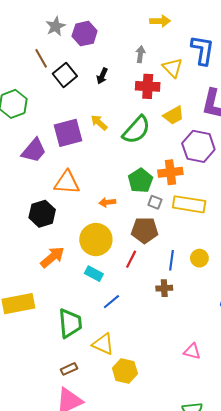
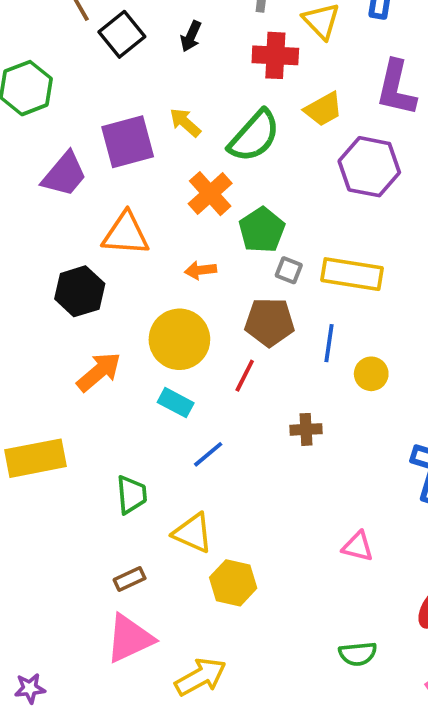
orange cross: (170, 172) -> (210, 194), moved, turned -35
blue line: (171, 260) -> (329, 343), moved
green trapezoid: (70, 323) -> (131, 495), size x0.7

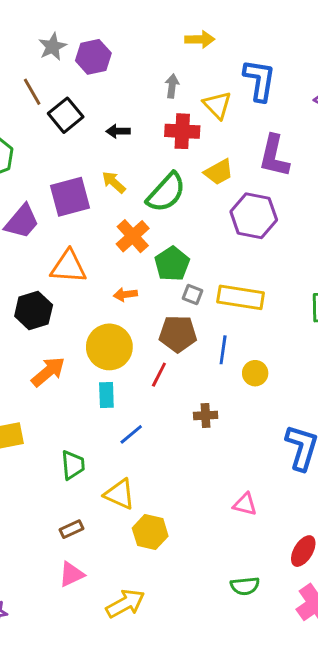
black arrow: (191, 36) -> (118, 131), moved, turned 65
cyan rectangle: (176, 403) -> (106, 395), turned 60
pink triangle: (130, 638) -> (71, 574), size x0.7

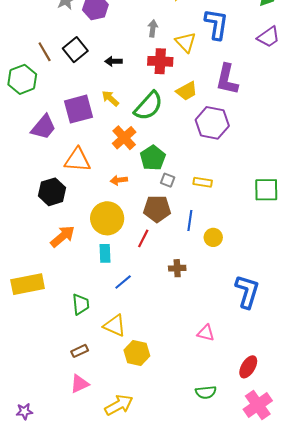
brown line: (32, 92) -> (45, 52), moved
yellow rectangle: (241, 297) -> (203, 182), size x0.6

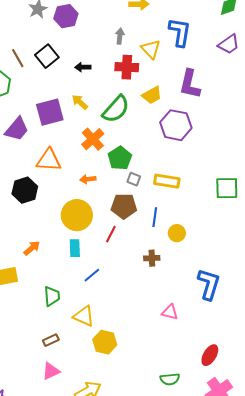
yellow rectangle: (203, 182) -> (167, 181), size x1.4
orange arrow: (63, 236) -> (32, 248), moved, size x0.7
brown cross: (177, 268) -> (152, 258), moved
pink triangle: (206, 333) -> (170, 312), moved

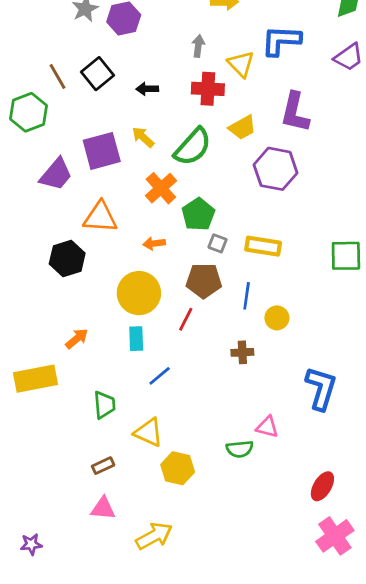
blue L-shape: (180, 32) -> (281, 41), turned -96
pink triangle: (51, 371) -> (103, 508), turned 30
green semicircle: (170, 379) -> (240, 449), moved

